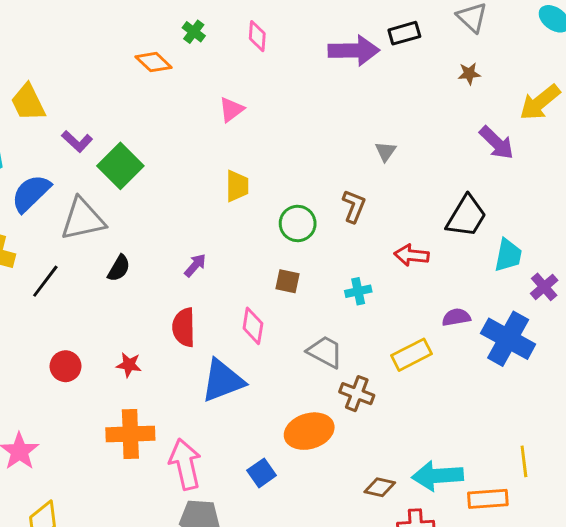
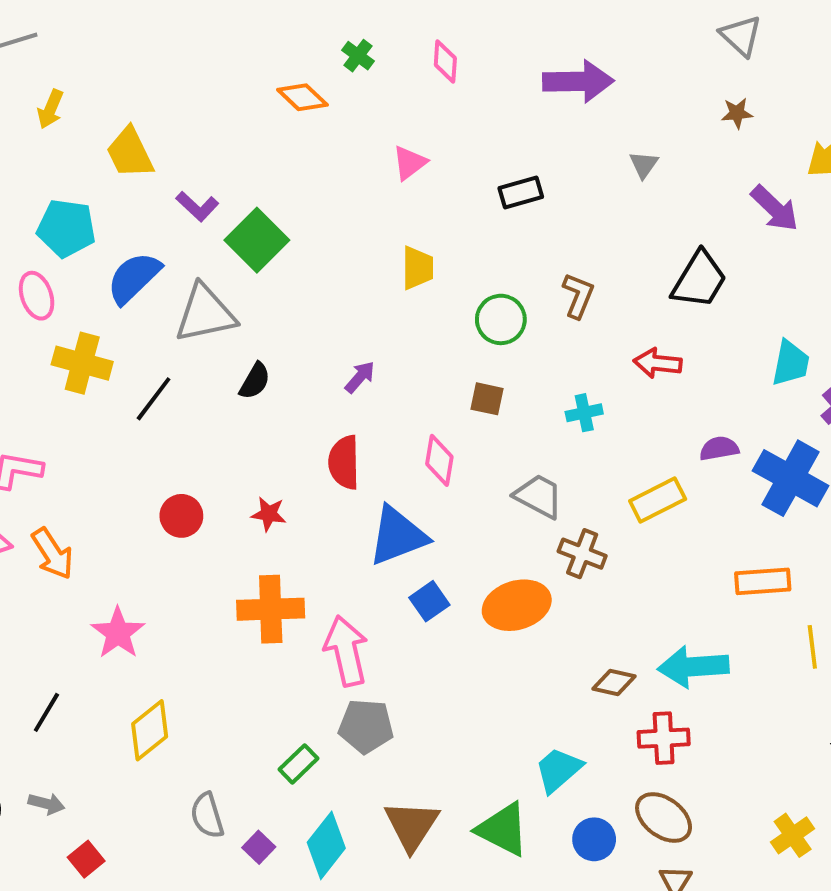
black rectangle: (404, 33) -> (521, 192), moved
gray triangle: (386, 151) -> (644, 165), moved
black trapezoid: (466, 216) -> (699, 280), moved
blue square: (262, 473) -> (429, 601), moved
orange rectangle: (488, 499) -> (763, 581), moved

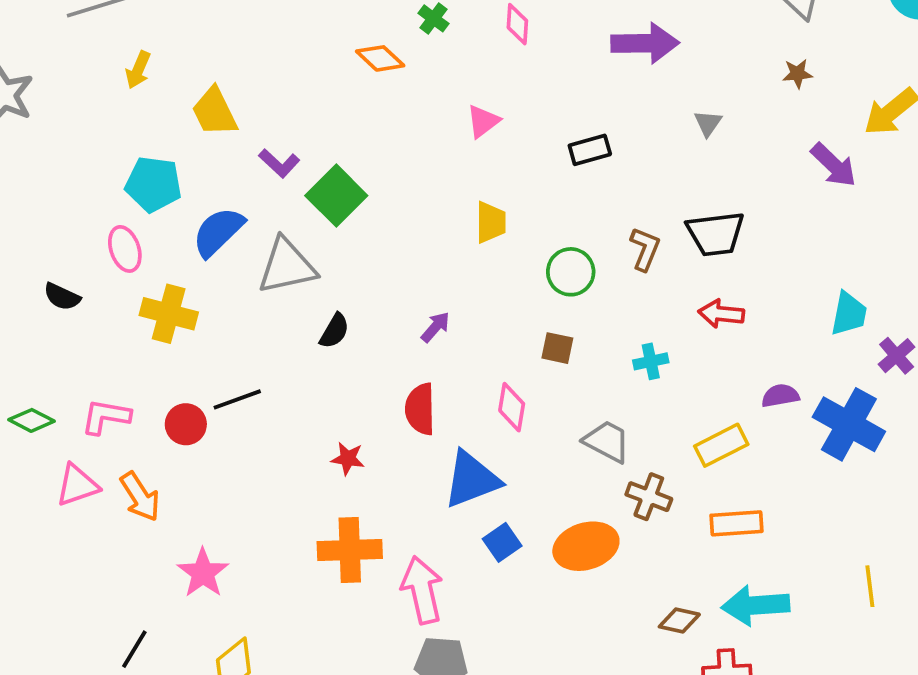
black trapezoid: (699, 280) -> (716, 234), moved, turned 52
black line: (154, 399) -> (237, 399), moved, turned 33
red circle: (181, 516) -> (186, 424), moved
orange rectangle: (763, 581) -> (736, 523), moved

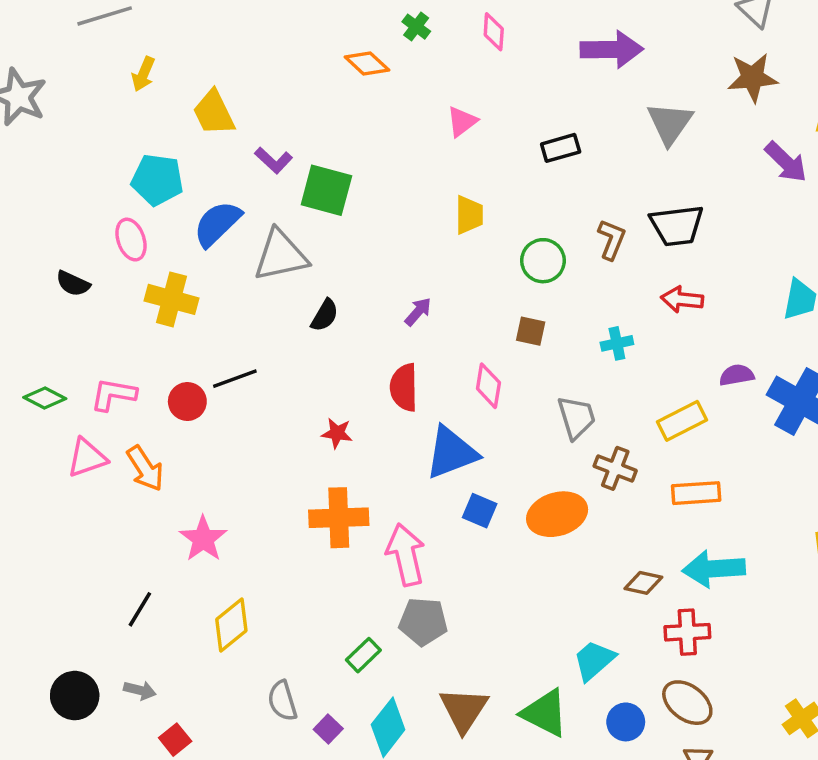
brown star: (797, 74) -> (752, 78), size x1.8
gray triangle: (708, 123) -> (670, 123), size x1.8
green square: (336, 196) -> (326, 190), turned -30
gray trapezoid: (607, 441) -> (576, 417), turned 45
blue square: (502, 542) -> (480, 511), turned -32

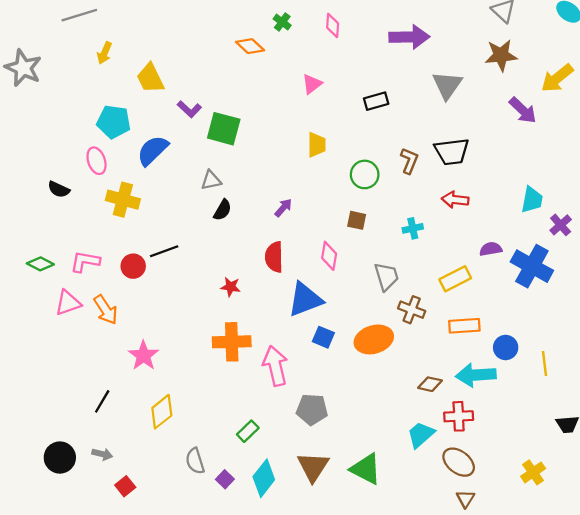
gray triangle: (281, 255) -> (211, 180), moved, size x0.6
gray pentagon: (423, 622) -> (312, 409), moved
cyan trapezoid: (594, 660) -> (421, 435), moved
blue circle: (626, 722) -> (506, 348), moved

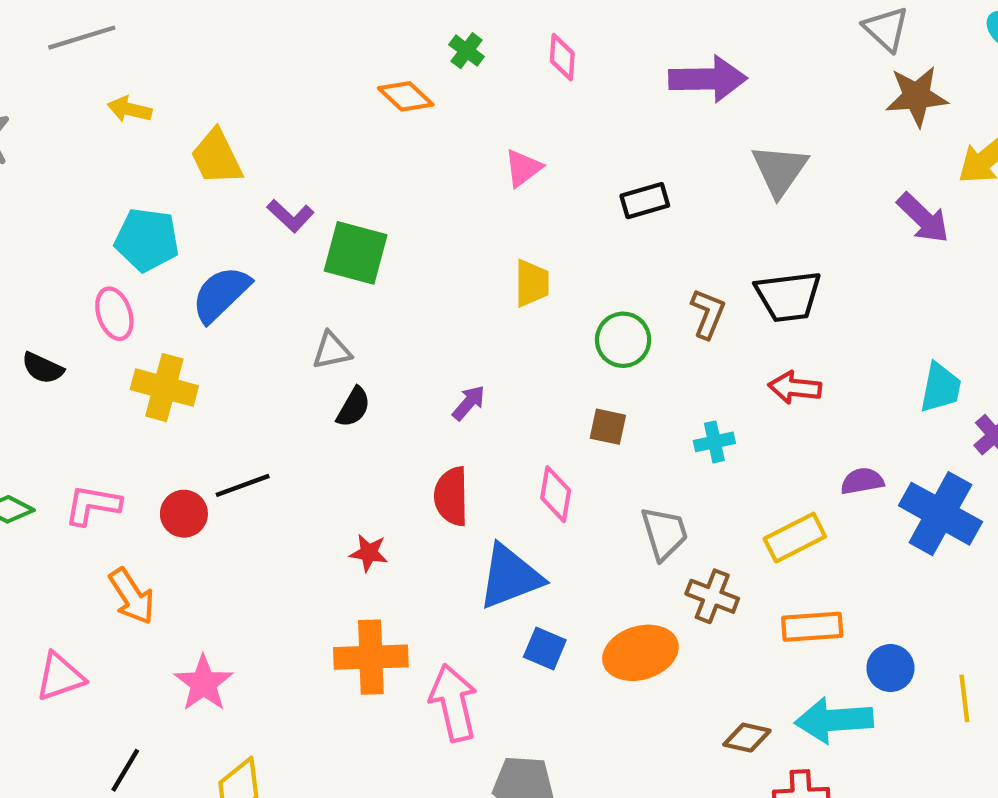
yellow arrow: (105, 53) -> (130, 109), turned 80
brown star: (501, 55) -> (917, 96), moved
pink triangle: (68, 303) -> (60, 677), moved

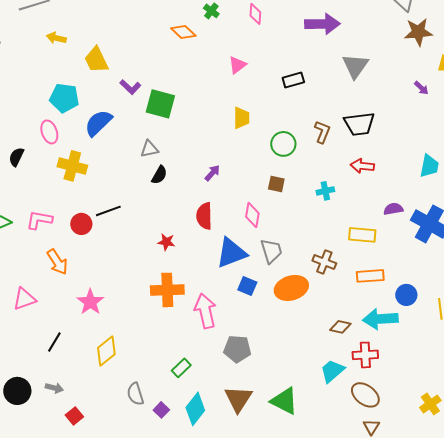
purple arrow: (923, 218) -> (421, 88), size x0.6
black semicircle: (43, 368) -> (16, 157), turned 90
gray trapezoid: (664, 533) -> (271, 251), moved
yellow rectangle: (795, 538) -> (362, 235), turned 32

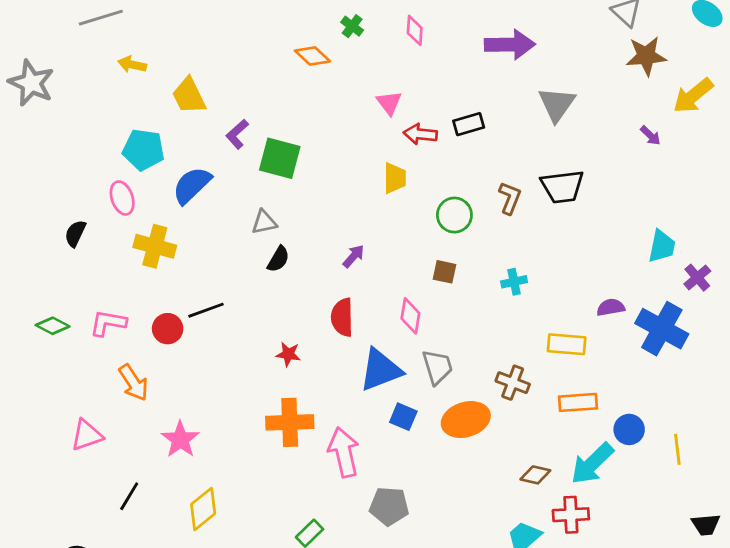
pink triangle: (237, 65) -> (389, 103), turned -30
purple L-shape: (130, 87) -> (237, 134), turned 95
red arrow: (362, 166) -> (420, 134), moved
cyan arrow: (380, 319) -> (592, 464), turned -40

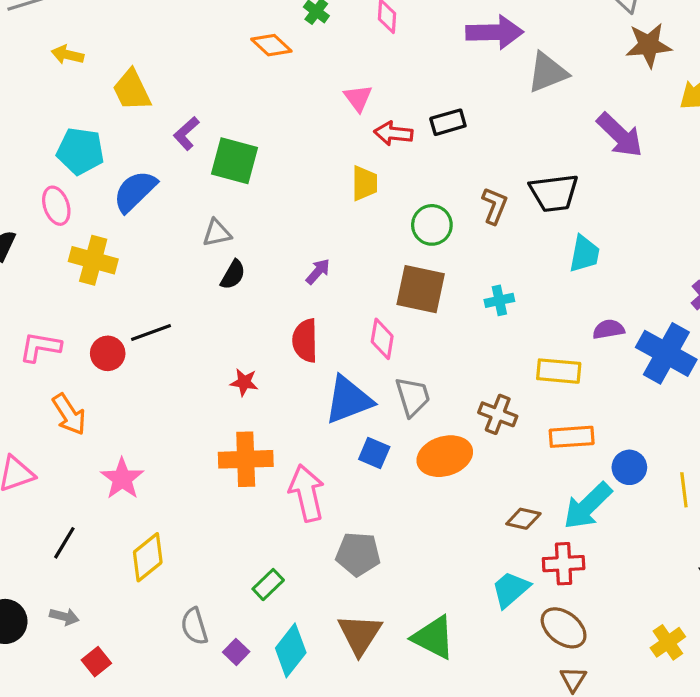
gray triangle: (557, 104) -> (548, 72), moved, turned 33
purple arrow: (650, 135) -> (620, 135), moved, size x2.0
cyan trapezoid: (662, 246) -> (584, 254), moved
brown square: (444, 272) -> (421, 289), size x1.8

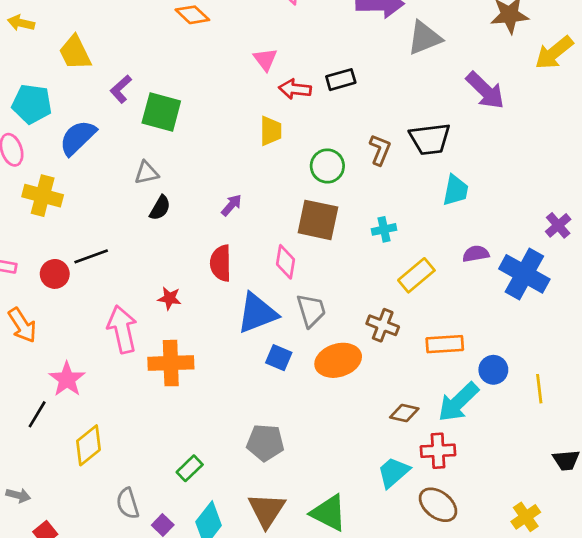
yellow rectangle: (559, 371) -> (416, 275), moved, turned -45
pink arrow: (307, 493) -> (122, 329), moved
black line: (64, 543) -> (37, 414), moved

